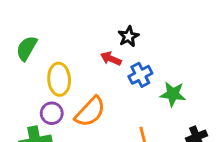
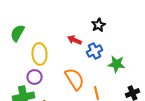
black star: (129, 36) -> (99, 25), moved
orange semicircle: (90, 112) -> (75, 79), moved, turned -75

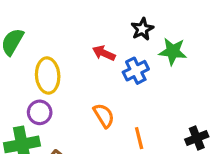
green star: (117, 64) -> (173, 51), moved
orange semicircle: (75, 79) -> (104, 116), size x0.7

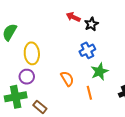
green star: (173, 51) -> (99, 72), moved, turned -30
red arrow: (104, 53) -> (73, 17), moved

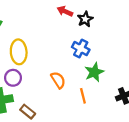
blue cross: (87, 50) -> (81, 48), turned -35

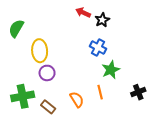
purple circle: (13, 78) -> (47, 73), moved
orange semicircle: (58, 80) -> (77, 99), moved

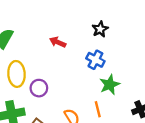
red arrow: (83, 12) -> (58, 42), moved
yellow ellipse: (40, 51) -> (16, 74), moved

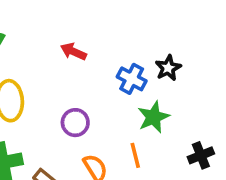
black star: (100, 29) -> (168, 68), moved
purple circle: (39, 88) -> (75, 123), moved

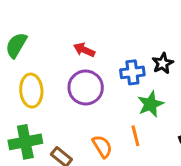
blue cross: (132, 79) -> (132, 72), turned -35
purple circle: (75, 123) -> (86, 88), moved, size x1.5

